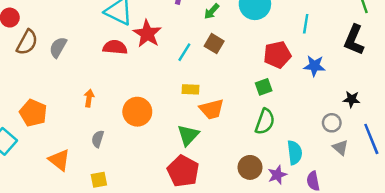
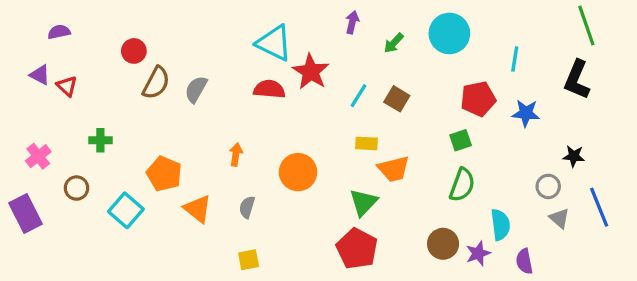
brown square: (214, 44) -> (397, 99), moved
orange triangle: (59, 160) -> (198, 209), moved

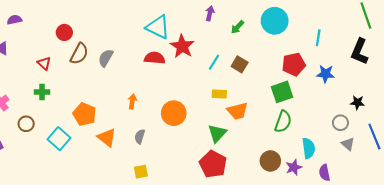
red triangle: (67, 86) -> (44, 63), moved
green square: (461, 140) -> (282, 92), size x1.5

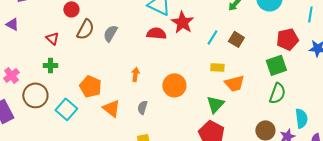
brown circle: (26, 124) -> (35, 95), size x1.6

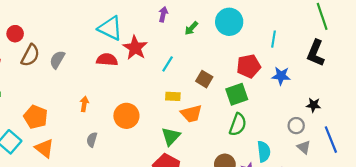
brown square: (236, 39) -> (204, 79), moved
orange triangle: (111, 108) -> (44, 148), moved

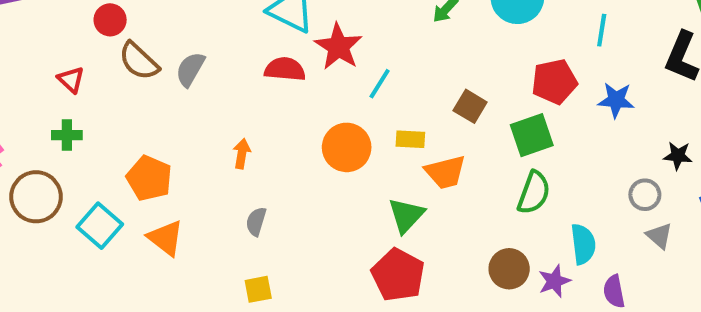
brown semicircle: (30, 55) -> (139, 61), turned 105
cyan line: (168, 64) -> (380, 84), moved
orange circle: (126, 116) -> (347, 147), moved

